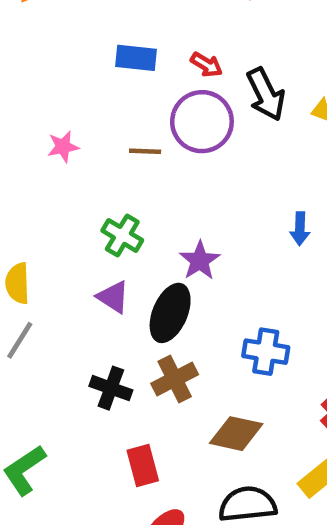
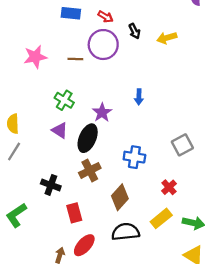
black arrow: (266, 94) -> (134, 31), size x0.6
pink star: (63, 147) -> (35, 57), size x1.5
blue arrow: (300, 229) -> (139, 97), moved
black cross: (111, 388) -> (51, 185), moved
brown diamond: (236, 434) -> (120, 197), turned -60

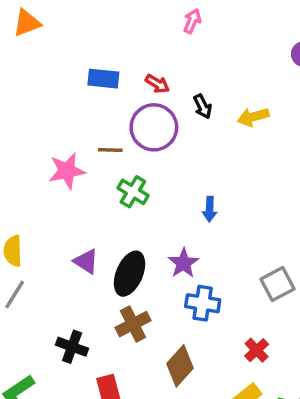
pink star: (35, 57) -> (67, 171), moved
green cross: (64, 100) -> (133, 192), moved
purple star: (102, 113) -> (183, 263), moved

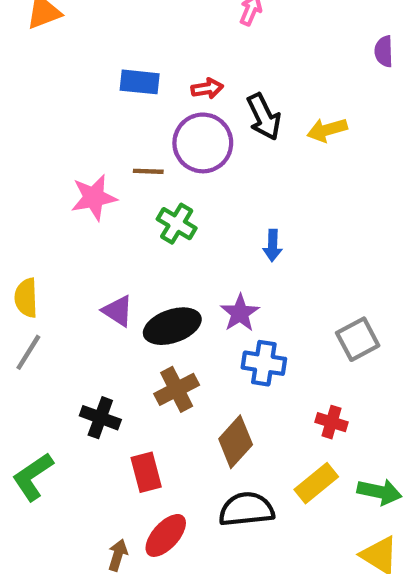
red arrow: (157, 84) -> (207, 88), turned -40
black arrow: (203, 106) -> (264, 117), size x1.5
black ellipse: (130, 274) -> (172, 326), turned 48
red cross: (257, 350) -> (331, 422), turned -30

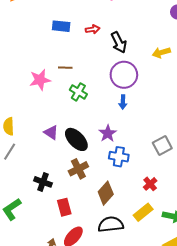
yellow arrow: (327, 130) -> (161, 53), moved
purple circle: (203, 143) -> (124, 75), moved
black ellipse: (172, 326) -> (76, 139), turned 65
red cross: (331, 422) -> (150, 184), turned 32

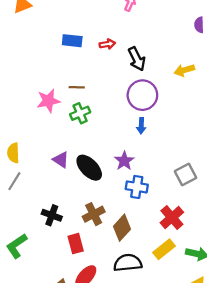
green cross: (78, 92) -> (80, 113), moved, turned 36
brown cross: (78, 169) -> (94, 214), moved
red cross: (150, 184) -> (172, 218), size x1.5

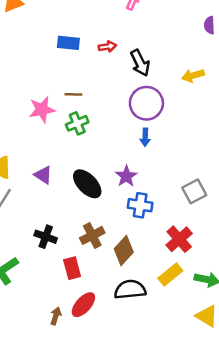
purple triangle: (61, 160) -> (43, 175), moved

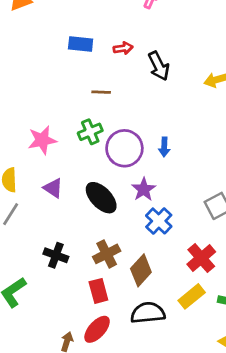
brown line: (73, 94) -> (101, 92), moved
purple circle: (146, 103) -> (124, 148), moved
pink star: (42, 110) -> (42, 140), moved
blue cross: (140, 205) -> (159, 221), turned 35
red rectangle: (72, 268) -> (98, 291), moved

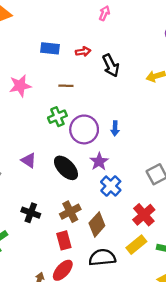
pink star: (42, 140) -> (20, 86), moved

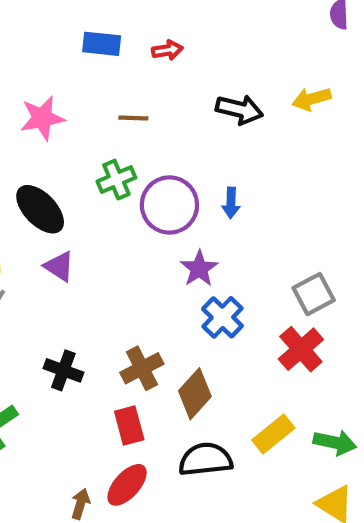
black arrow: (111, 65) -> (239, 110), moved, turned -50
black ellipse: (66, 168) -> (40, 209), moved
red cross: (144, 215) -> (301, 349), moved

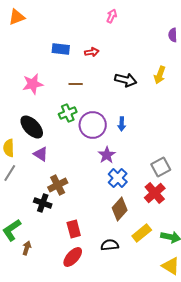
yellow arrow: (312, 99) -> (160, 75), turned -54
brown cross: (142, 368) -> (58, 185), moved
brown diamond: (195, 394) -> (120, 209), moved
black semicircle: (205, 459) -> (110, 245), size x0.7
brown arrow: (80, 504) -> (27, 248), moved

